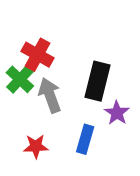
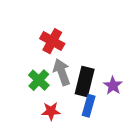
green cross: (20, 79) -> (39, 80), moved
black rectangle: (97, 81) -> (85, 81), moved

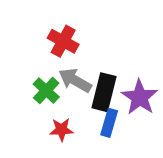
gray arrow: (62, 72) -> (75, 80), turned -40
purple star: (113, 86) -> (140, 97), size x1.5

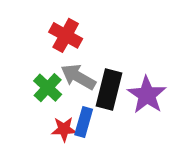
blue rectangle: (109, 123) -> (84, 122), moved

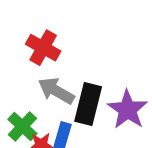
green cross: (48, 88) -> (22, 126), moved

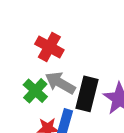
green cross: (22, 126) -> (35, 91), moved

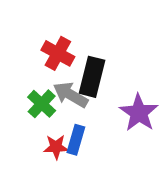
black rectangle: (87, 94) -> (92, 77), moved

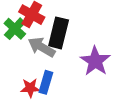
green cross: (42, 104) -> (15, 29), moved

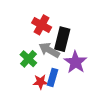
green cross: (15, 29) -> (28, 59), moved
purple star: (95, 61) -> (75, 62), moved

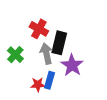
gray arrow: (49, 50) -> (46, 54), turned 48
green cross: (28, 59) -> (15, 55), moved

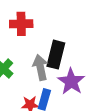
red cross: (39, 29) -> (21, 24), moved, turned -30

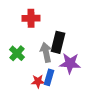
purple star: (71, 82) -> (70, 63), turned -30

